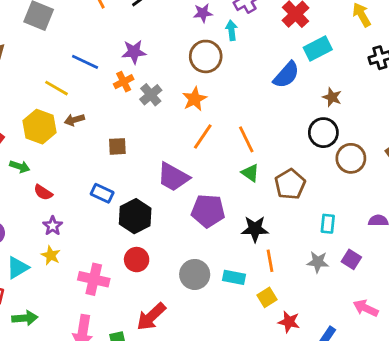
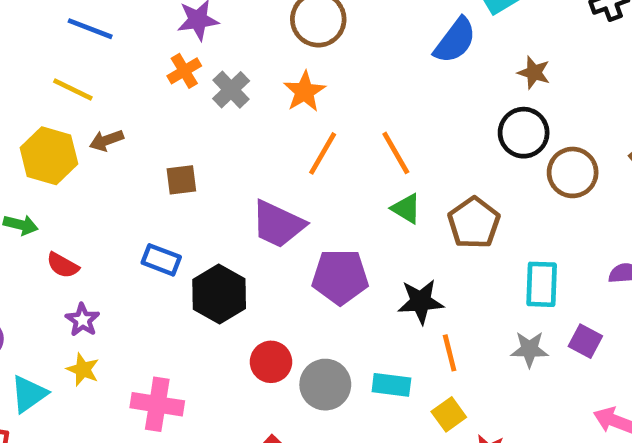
blue line: (85, 62) -> (90, 29), moved
cyan rectangle: (328, 224) -> (542, 284), size x1.4
red circle: (137, 260) -> (271, 362), moved

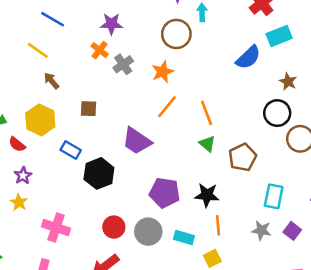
orange cross: (184, 71) -> (100, 50), turned -30
brown arrow: (106, 140) -> (52, 81), turned 60
yellow hexagon: (49, 156) -> (40, 120), moved
purple pentagon: (340, 277) -> (165, 193), moved
red circle: (271, 362) -> (114, 227), moved

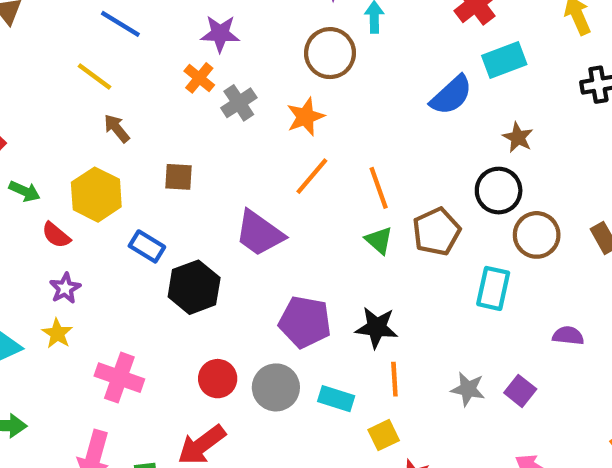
brown pentagon: (243, 157) -> (436, 232), moved
cyan rectangle: (274, 196) -> (493, 288), moved

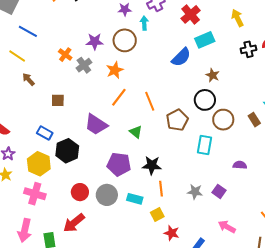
purple star: (220, 34) -> (95, 41), moved
yellow hexagon: (96, 195) -> (39, 164), moved
green triangle: (379, 240) -> (136, 132), moved

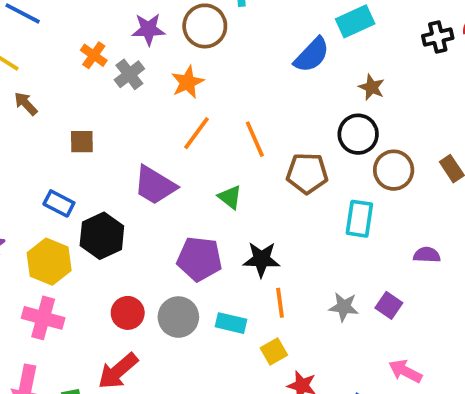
brown pentagon: (177, 120) -> (307, 173), turned 30

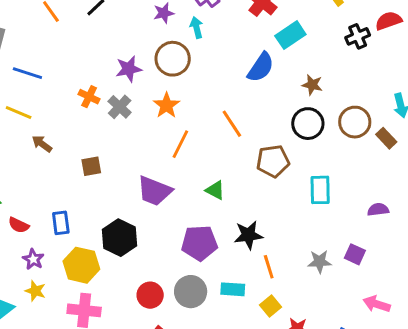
orange line: (255, 139) -> (232, 124), moved
brown circle: (394, 170) -> (355, 122), moved
blue rectangle: (59, 203) -> (61, 223), moved, turned 65

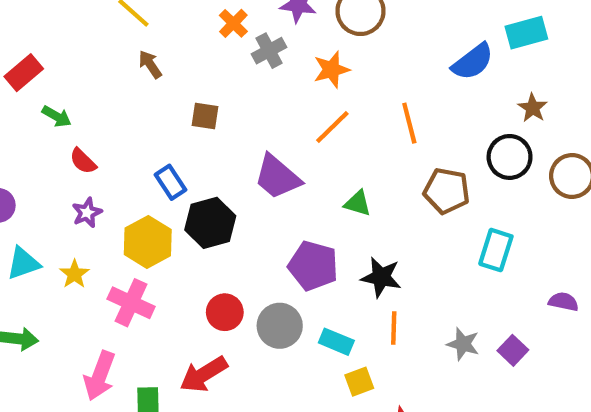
green triangle: (215, 190) -> (358, 203), turned -30
blue rectangle: (61, 223) -> (170, 182), moved, turned -45
yellow star: (35, 291) -> (74, 274), moved
yellow square: (270, 306) -> (359, 382), moved

